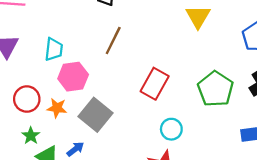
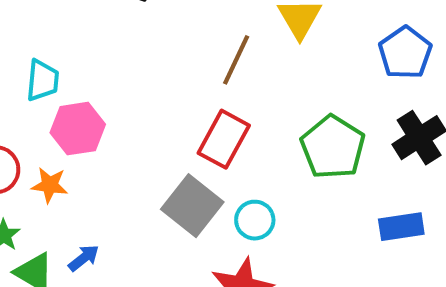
brown line: (113, 41) -> (236, 60), moved
gray square: (95, 115) -> (192, 206), moved

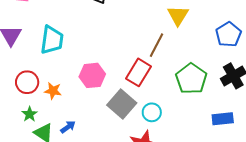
brown line: (236, 60) -> (156, 45), moved
cyan trapezoid: (42, 80) -> (52, 40), size x1.4
pink hexagon: (78, 129) -> (92, 75), moved

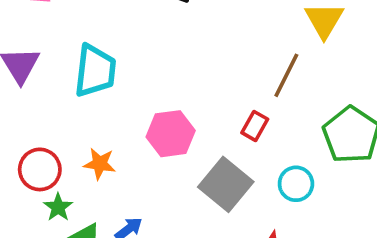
red rectangle: (138, 72) -> (255, 126), size x0.6
red circle: (27, 82) -> (40, 169), moved
cyan circle: (152, 112) -> (296, 184), moved

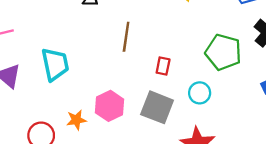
brown line: (286, 75) -> (126, 37), moved
pink hexagon: (171, 134) -> (109, 106), moved

